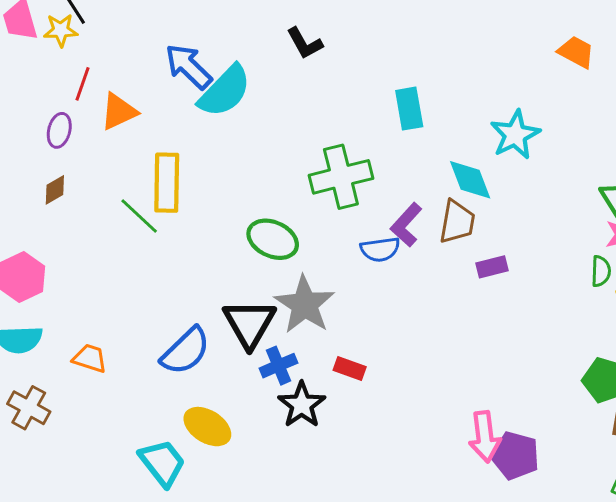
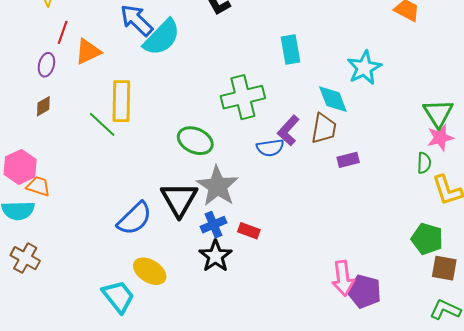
orange trapezoid: (90, 358) -> (38, 186), moved
blue cross: (278, 366) -> (213, 225), moved

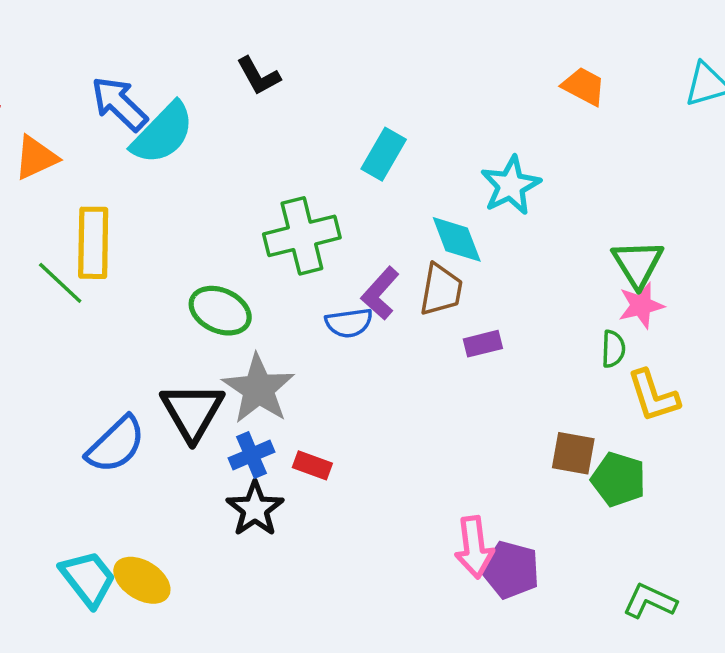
cyan rectangle: (290, 50) -> (384, 154), turned 40
brown square: (444, 268) -> (573, 453), moved
yellow ellipse: (150, 271) -> (142, 580), moved

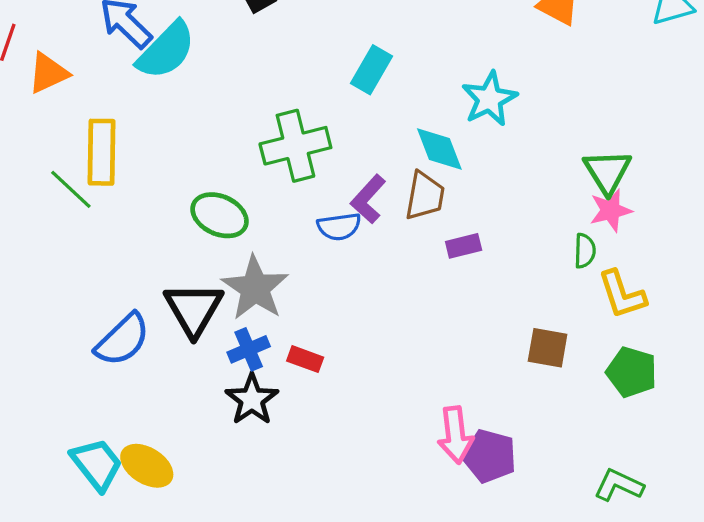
green pentagon: (618, 479) -> (632, 372), moved

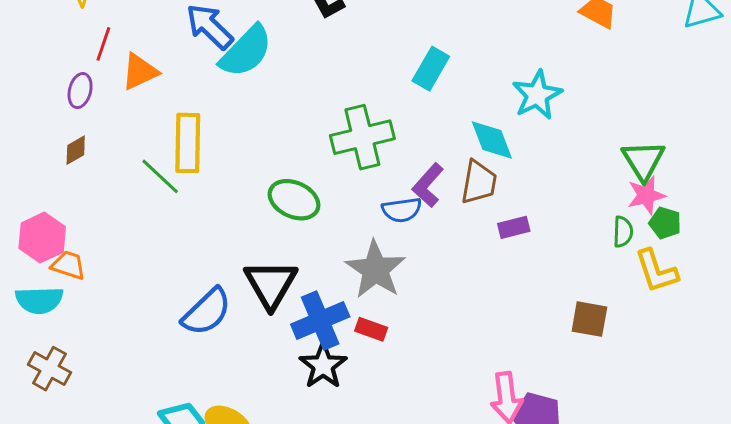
gray star: (255, 288) -> (375, 270), moved
blue cross: (249, 349) -> (320, 321), size x1.5
green pentagon: (632, 372) -> (665, 223), moved, size x0.7

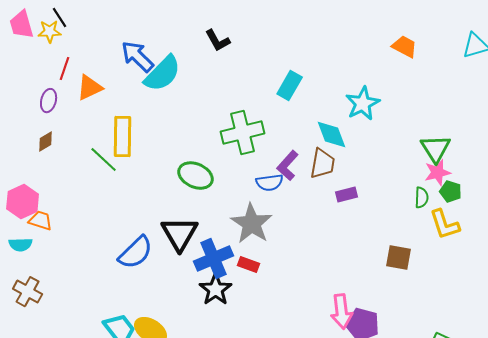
cyan semicircle: (39, 300) -> (21, 245), size x0.7

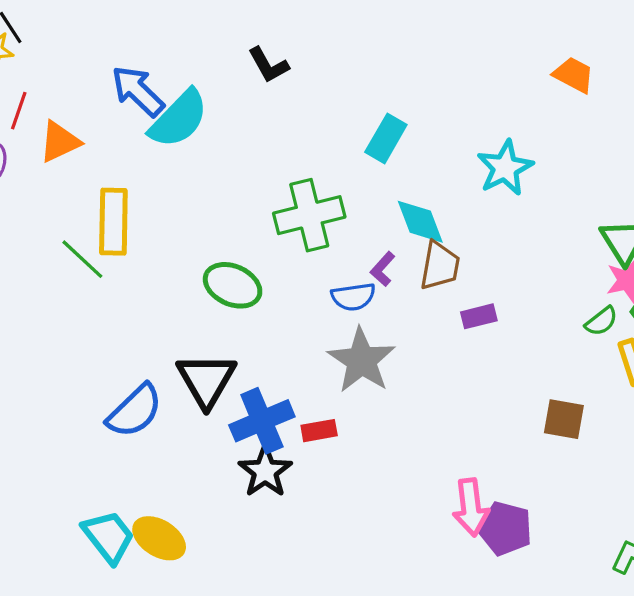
cyan diamond: (332, 135) -> (420, 222), moved
purple L-shape: (288, 166) -> (383, 269), size x0.7
green semicircle: (422, 198) -> (601, 321), turned 50
gray star: (252, 224) -> (361, 360), moved
red rectangle: (249, 265) -> (319, 431), turned -30

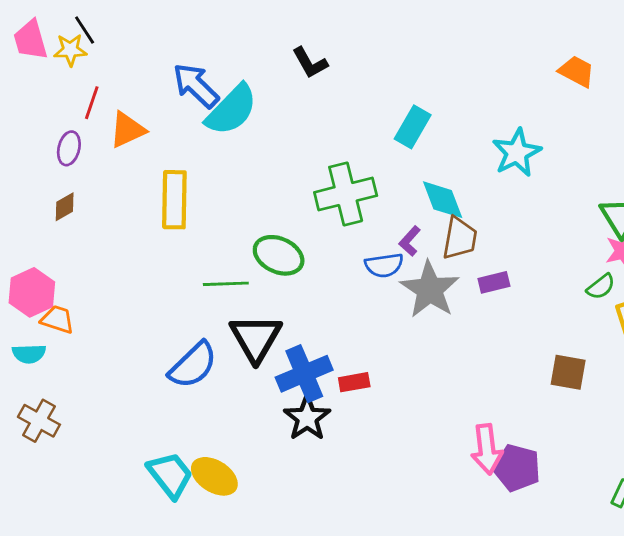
green line: (82, 259) -> (226, 284), moved, turned -45
gray star: (361, 360) -> (430, 290), moved

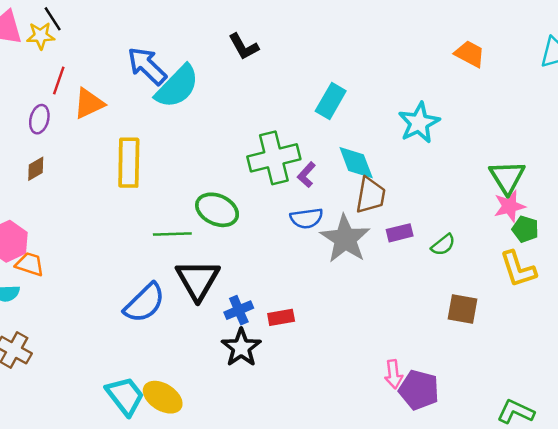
purple L-shape: (410, 241) -> (307, 175), moved
green semicircle: (601, 287) -> (443, 245), moved
blue cross: (304, 374) -> (239, 310), size x0.6
pink arrow: (487, 449) -> (394, 374), size x0.7

